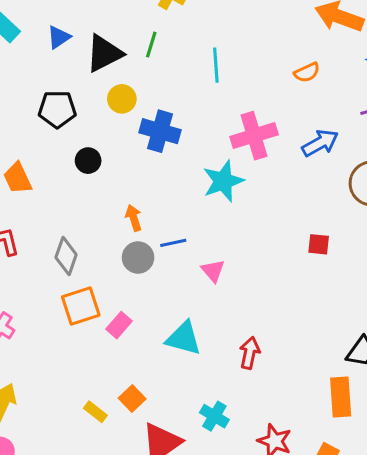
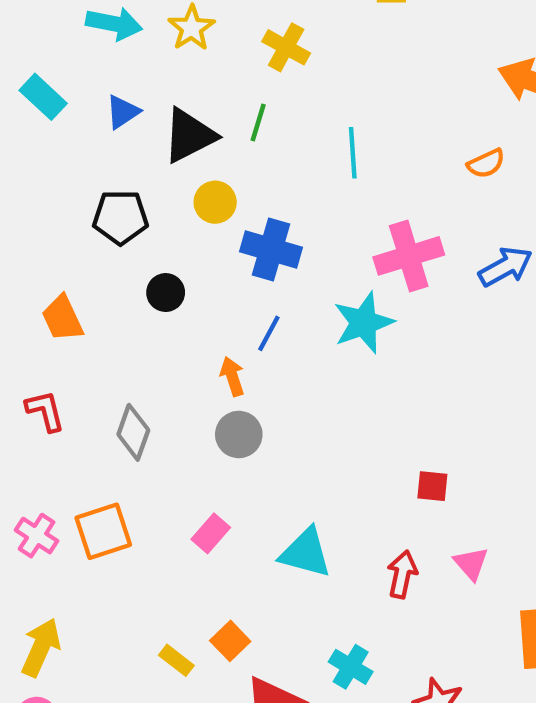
blue line: (173, 243) -> (269, 333), moved, turned -50
red square: (319, 244) -> (432, 486), moved
pink triangle: (213, 271) -> (471, 564), moved
orange square: (81, 306) -> (103, 531), moved

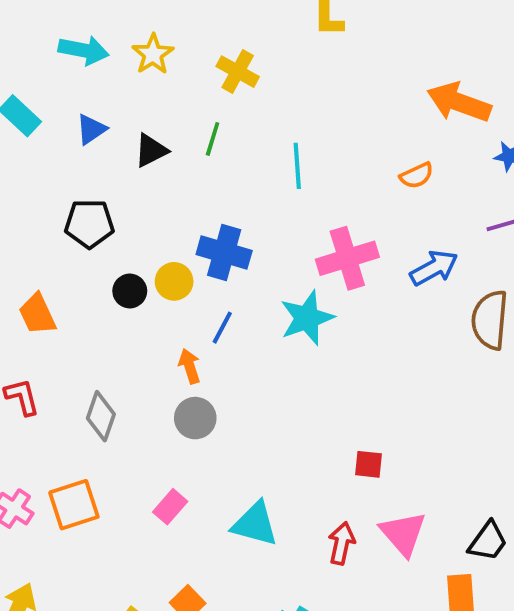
black triangle: (189, 135) -> (151, 150), size x0.7
yellow circle: (215, 202) -> (174, 281), moved
pink triangle: (471, 564) -> (403, 534), size x1.5

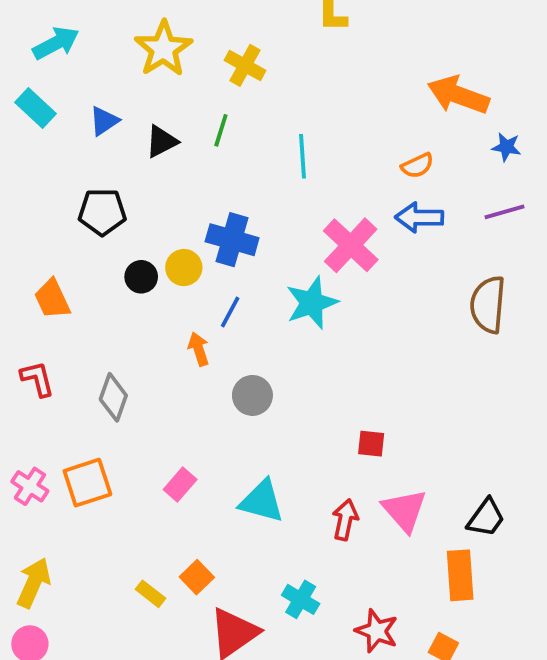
cyan arrow: (84, 50) -> (56, 43), moved, turned -39
yellow star: (153, 54) -> (163, 49), size x1.4
pink cross: (347, 258) -> (351, 245), turned -30
blue arrow: (434, 268) -> (419, 217), moved, turned -150
gray circle: (195, 418) -> (252, 395), moved

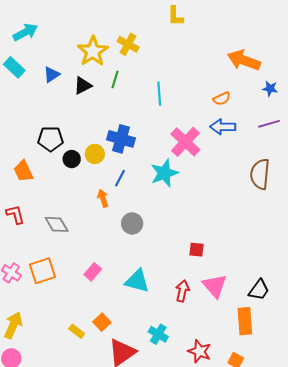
yellow star: (163, 49) -> (93, 51), moved
black pentagon: (102, 212) -> (51, 139), moved
gray diamond: (113, 397) -> (57, 224), turned -50

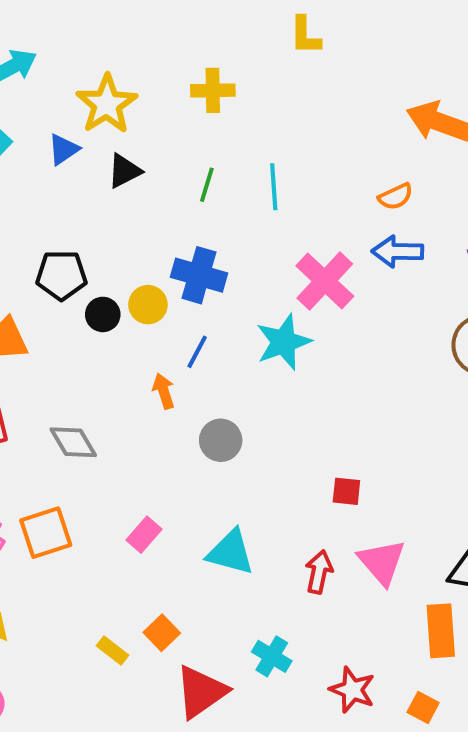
yellow cross: (128, 44) -> (213, 90), turned -30
yellow star: (93, 51) -> (107, 104), moved
green line: (115, 79) -> (207, 185), moved

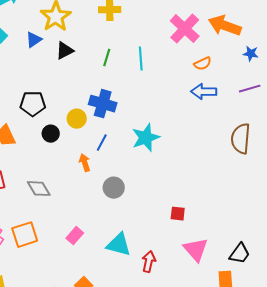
pink cross: (325, 281) -> (185, 29), moved
black circle: (103, 314) -> (51, 134), moved
red arrow: (319, 572) -> (149, 262), moved

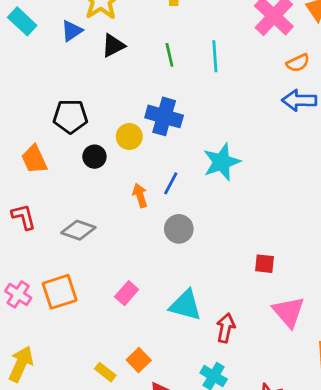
green line: (107, 58) -> (169, 55), turned -30
blue line: (102, 143) -> (171, 183), moved
gray diamond: (39, 189) -> (78, 230), turned -40

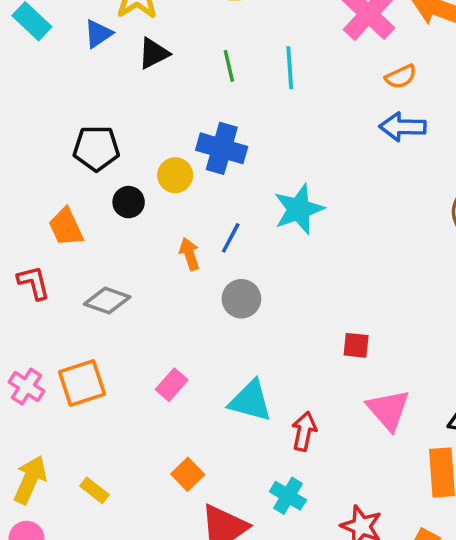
orange trapezoid: (34, 159) -> (66, 227), moved
yellow rectangle: (105, 372) -> (95, 490), moved

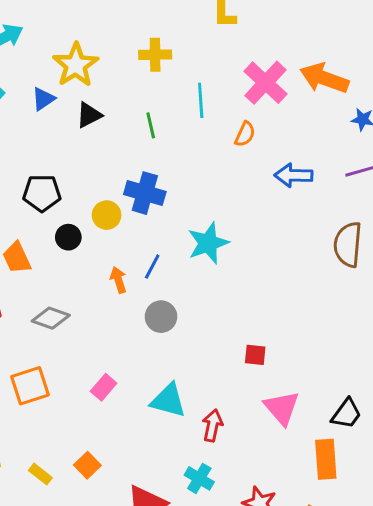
cyan line: (290, 68) -> (201, 100), moved
orange semicircle: (401, 77) -> (245, 134), moved, turned -40
orange square: (188, 474) -> (87, 465), moved

